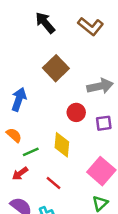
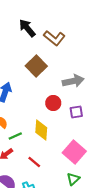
brown L-shape: (91, 26) -> (54, 38), moved

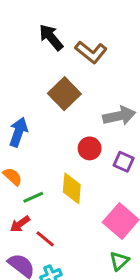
purple square: (76, 112) -> (124, 162), turned 32
red line: (34, 162) -> (45, 239), moved

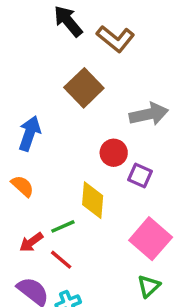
purple square: (124, 162) -> (140, 176), moved
green line: (33, 197) -> (63, 226), moved

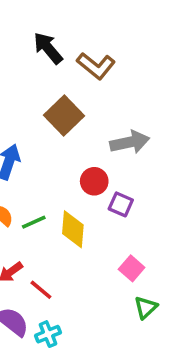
green line: (63, 226) -> (34, 222), moved
pink square: (151, 239) -> (132, 268), size x0.6
green triangle: (149, 286) -> (146, 307), moved

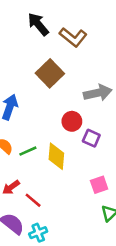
pink square: (132, 268) -> (99, 185), turned 30

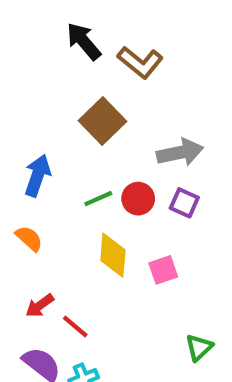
purple square: (91, 138) -> (184, 203), moved
green line: (28, 151) -> (98, 199), moved
pink square: (99, 185) -> (163, 270), moved

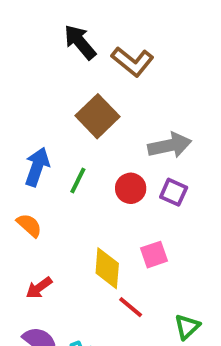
green line: (98, 199) -> (78, 180), moved, turned -40
yellow diamond: (113, 255) -> (107, 268), moved
red line: (75, 327) -> (131, 307), moved

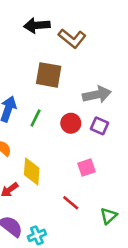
black arrow: (80, 42) -> (37, 25), turned -55
brown square: (97, 116) -> (49, 75), turned -36
yellow diamond: (107, 268) -> (32, 171), moved

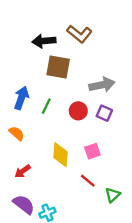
black arrow: (37, 25) -> (44, 41), moved
yellow diamond: (32, 171) -> (60, 155), moved
red line: (71, 203) -> (88, 181), moved

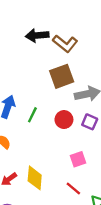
black arrow: (44, 41) -> (37, 35), moved
brown square: (58, 67) -> (62, 76), moved, turned -30
yellow diamond: (60, 155) -> (35, 178), moved

